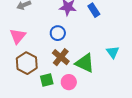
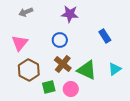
blue rectangle: (94, 10) -> (105, 36), moved
cyan triangle: (113, 52) -> (115, 69), moved, turned 32

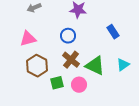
pink triangle: (20, 43) -> (28, 39), turned 36

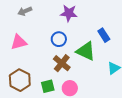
brown hexagon: (37, 66) -> (20, 80), moved
green triangle: (95, 66) -> (86, 51), moved

